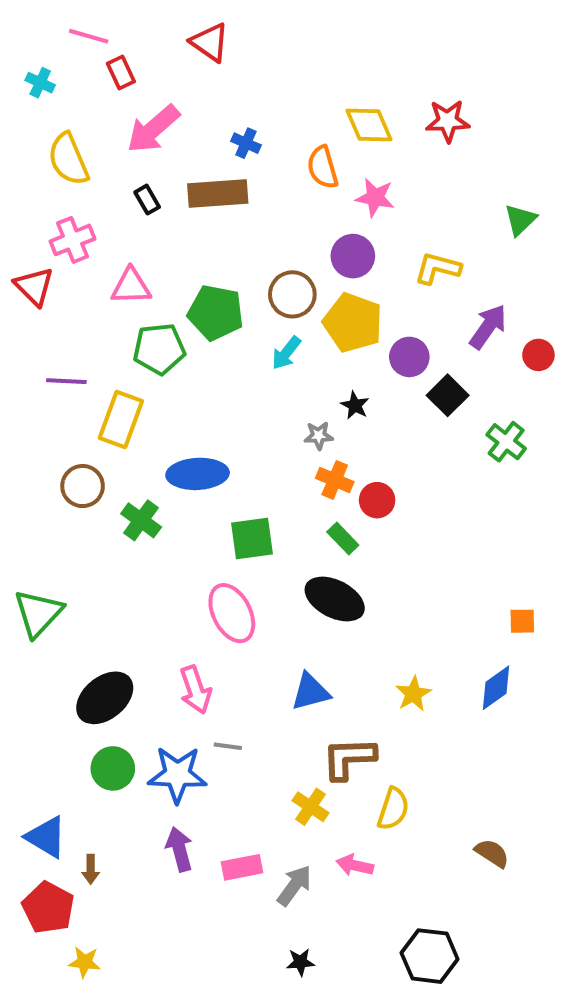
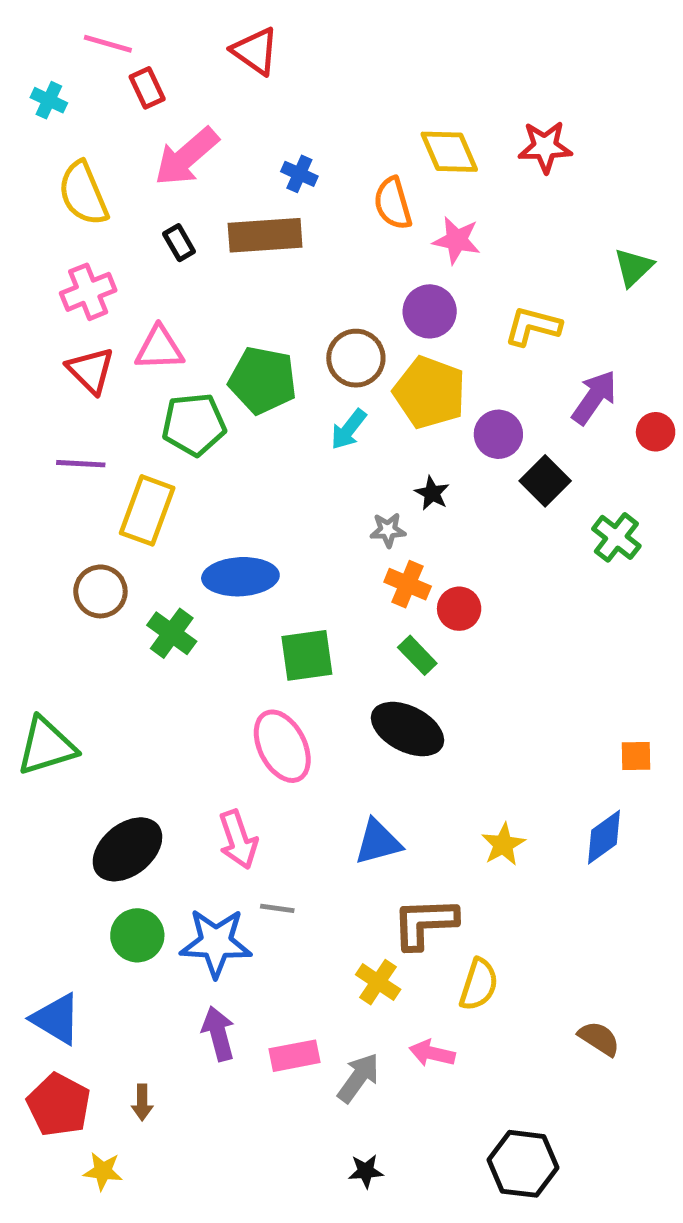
red triangle: (34, 286) -> (91, 370), moved
green triangle: (38, 613) -> (46, 746), turned 30
brown arrow: (91, 869) -> (142, 1102), moved

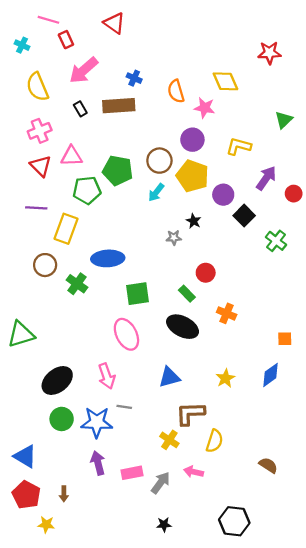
red star: (545, 147) -> (269, 53), moved
yellow diamond: (449, 152) -> (225, 81), moved
orange cross: (408, 584) -> (227, 313), moved

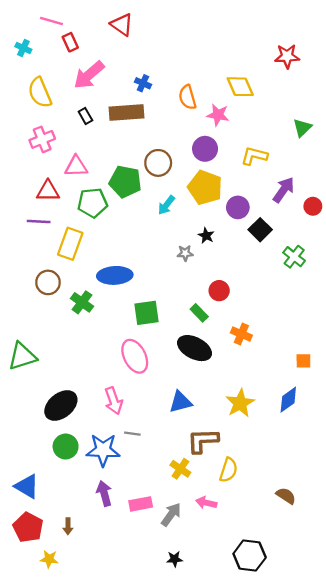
brown circle: (159, 161) -> (158, 163), moved
red triangle: (41, 166) -> (48, 191), moved, turned -45
yellow star: (225, 378) -> (240, 403), size x1.4

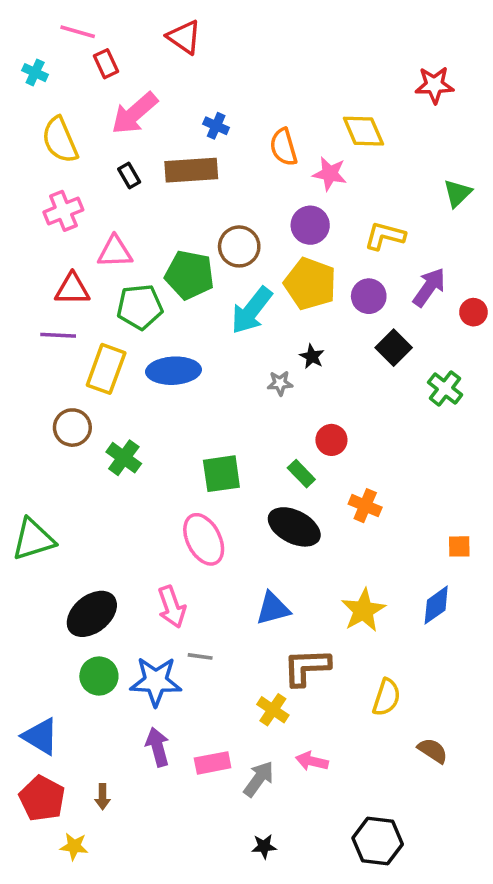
cyan arrow: (166, 205) -> (252, 310), size x1.6
purple circle: (238, 207) -> (369, 296), moved
blue ellipse: (115, 275) -> (173, 371), moved
yellow semicircle: (228, 470) -> (386, 697), moved

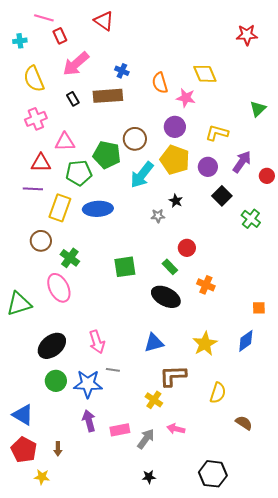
cyan cross: (35, 73) -> (20, 41), turned -32
red star: (434, 85) -> (247, 35), moved
pink ellipse: (204, 539) -> (59, 288), moved

